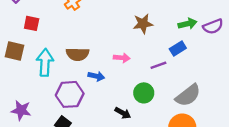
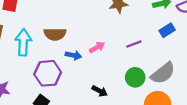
blue rectangle: (178, 48) -> (167, 30), moved
pink arrow: (122, 58) -> (97, 47), moved, turned -35
green circle: (144, 93) -> (135, 77), moved

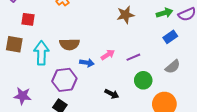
purple line: (134, 44) -> (133, 57), moved
gray semicircle: (163, 73) -> (173, 67), moved, size x0.7

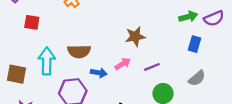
brown star: (126, 15) -> (135, 36), moved
blue rectangle: (170, 37) -> (195, 44), turned -40
brown square: (14, 44) -> (17, 74), moved

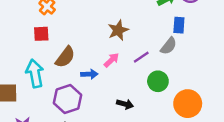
red square: (32, 22) -> (41, 34), moved
brown semicircle: (79, 51) -> (65, 57), turned -40
gray semicircle: (197, 78) -> (169, 46), moved

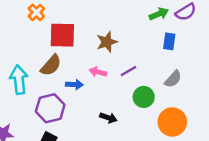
red square: (41, 34) -> (62, 35), moved, size x1.6
gray semicircle: (169, 46) -> (173, 79), moved
pink arrow: (111, 60) -> (98, 72), turned -126

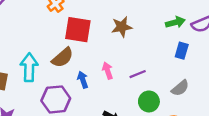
brown star: (107, 42) -> (122, 27), moved
pink arrow: (98, 72) -> (108, 71), turned 49
blue arrow: (74, 85) -> (83, 80), turned -119

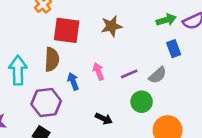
blue rectangle: (182, 51) -> (174, 49), turned -35
brown semicircle: (63, 58) -> (52, 59), turned -45
gray semicircle: (180, 88) -> (158, 75), moved

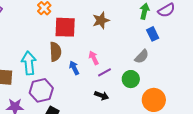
green arrow: (166, 20) -> (144, 11), turned -56
purple line: (129, 74) -> (104, 72), moved
purple hexagon: (46, 102) -> (41, 90), moved

